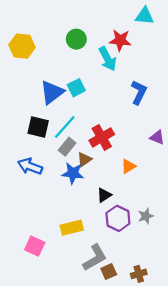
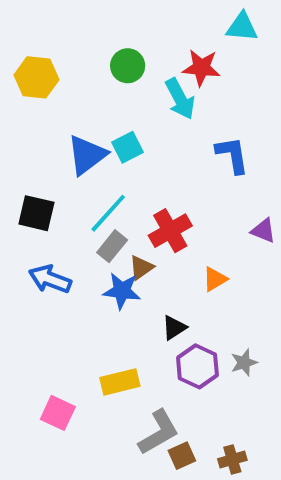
blue L-shape: (139, 92) -> (232, 155), turned -35
black square: (38, 127) -> (36, 213), moved

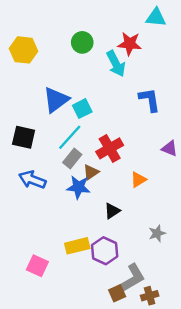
cyan square: (128, 147) -> (82, 109), moved
purple hexagon: (197, 366) -> (105, 251), moved
gray L-shape: (159, 432) -> (132, 278), moved

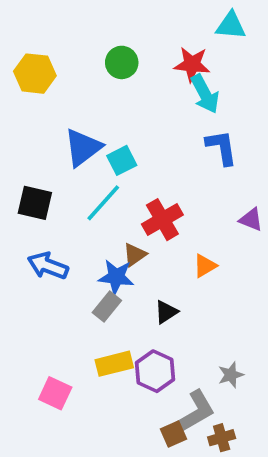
cyan arrow: (116, 64) -> (205, 94), moved
gray rectangle: (72, 158) -> (107, 306), moved
gray star: (157, 233) -> (231, 375), moved

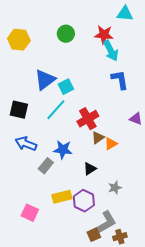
brown triangle: (135, 255) -> (98, 138), moved
gray rectangle: (107, 306) -> (46, 166), moved
gray star: (231, 375) -> (115, 188), moved

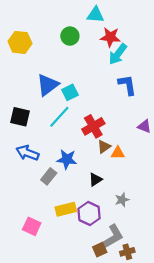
cyan triangle: (125, 14) -> (95, 15), moved
cyan arrow: (111, 51) -> (118, 54), turned 65
orange triangle: (111, 144) -> (118, 153), turned 32

